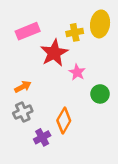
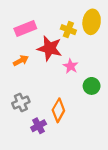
yellow cross: (75, 32) -> (68, 30), turned 32
red star: (54, 53) -> (50, 48), turned -30
orange arrow: (23, 87) -> (21, 61), moved

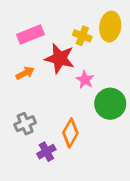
green circle: (92, 86) -> (110, 104), size x1.5

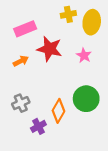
yellow cross: (82, 36) -> (68, 14), moved, turned -32
pink star: (85, 80) -> (84, 55), moved
green circle: (110, 104) -> (86, 99), moved

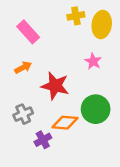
pink rectangle: (25, 29) -> (28, 32), turned 70
red star: (50, 49) -> (55, 86), moved
orange diamond: (58, 111) -> (65, 123), turned 65

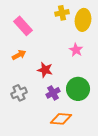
red star: (55, 86) -> (45, 70), size x0.7
orange diamond: (65, 123) -> (61, 119), moved
purple cross: (43, 140) -> (53, 93), moved

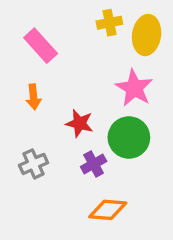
pink star: (76, 50) -> (134, 88), size x1.5
orange arrow: (19, 55) -> (34, 97), turned 112
green circle: (78, 89) -> (129, 137), moved

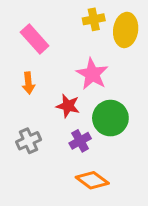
pink star: (134, 88) -> (92, 74), moved
orange diamond: (108, 210) -> (92, 180), turned 32

